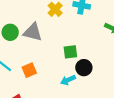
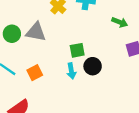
cyan arrow: (68, 80) -> (71, 71), moved, turned -72

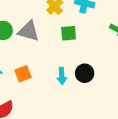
green square: (77, 50) -> (69, 33), moved

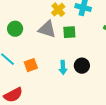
gray triangle: (29, 31) -> (47, 29), moved

